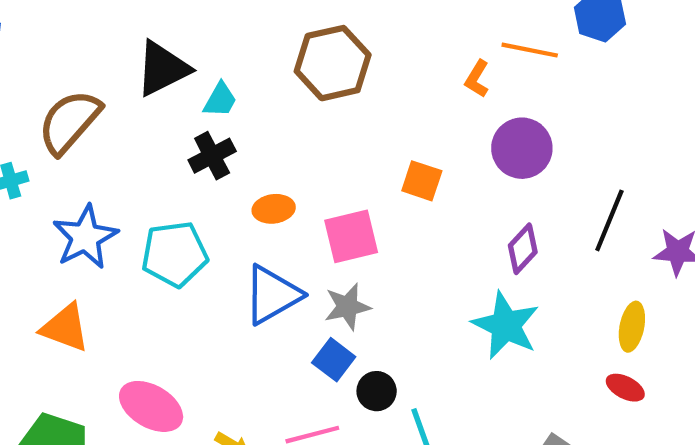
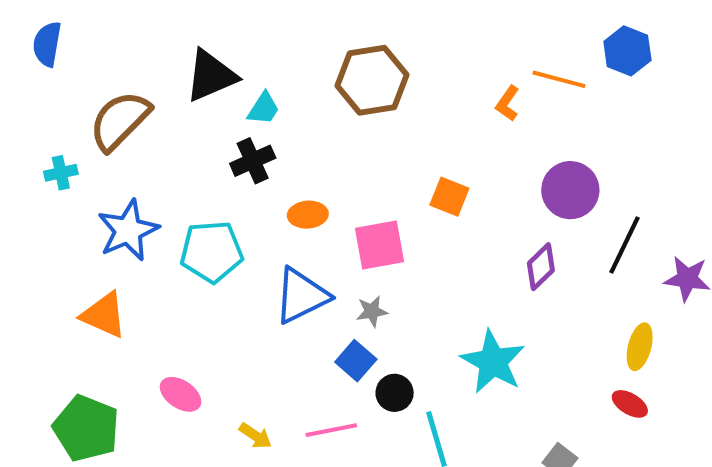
purple circle: (522, 148) -> (570, 190), moved
gray star: (347, 307) -> (372, 311), size x0.7
cyan star: (506, 325) -> (493, 362), moved
pink ellipse: (151, 406) -> (181, 394), size x0.7

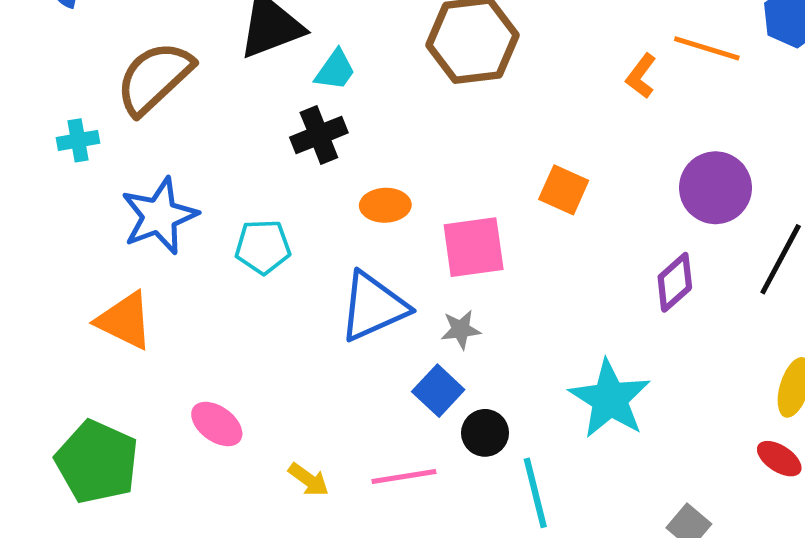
cyan pentagon: (212, 252) -> (263, 247), size x0.7

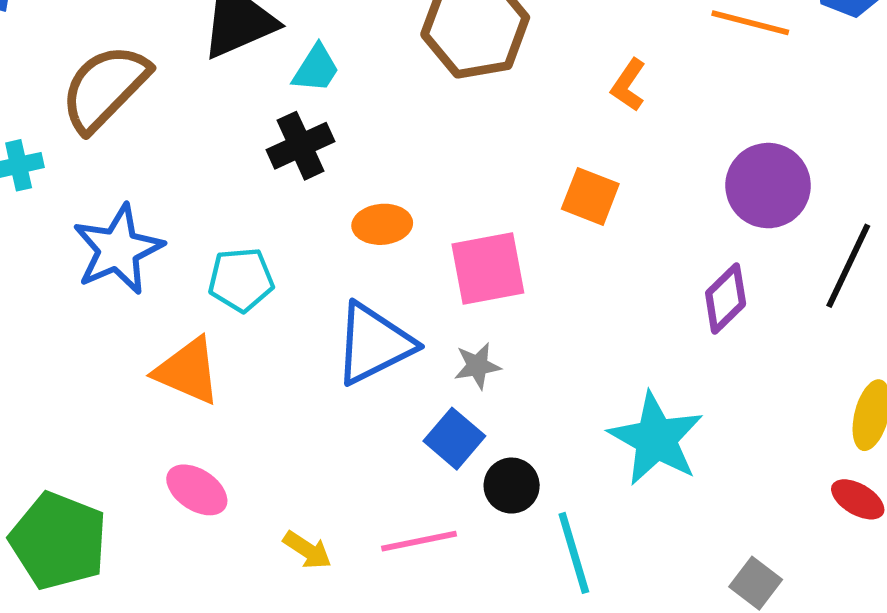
orange L-shape: (641, 76) -> (628, 85), moved
orange triangle: (125, 321) -> (188, 371), moved

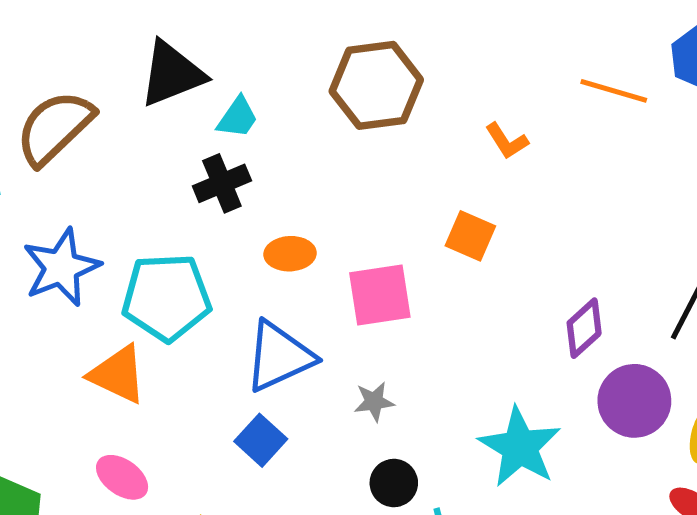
orange L-shape: (628, 85) -> (507, 141), turned -69
purple circle: (768, 186) -> (634, 401), moved
cyan pentagon: (241, 280) -> (167, 297), size x1.6
gray star: (477, 366) -> (374, 402), moved
blue square: (454, 439) -> (261, 440), moved

